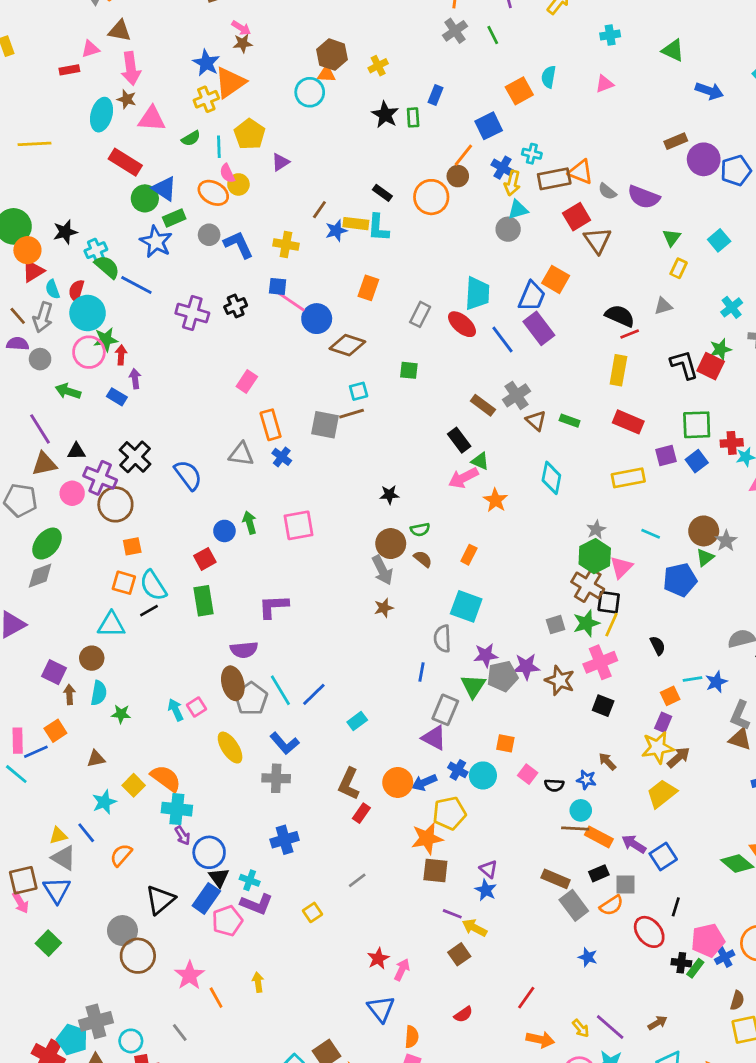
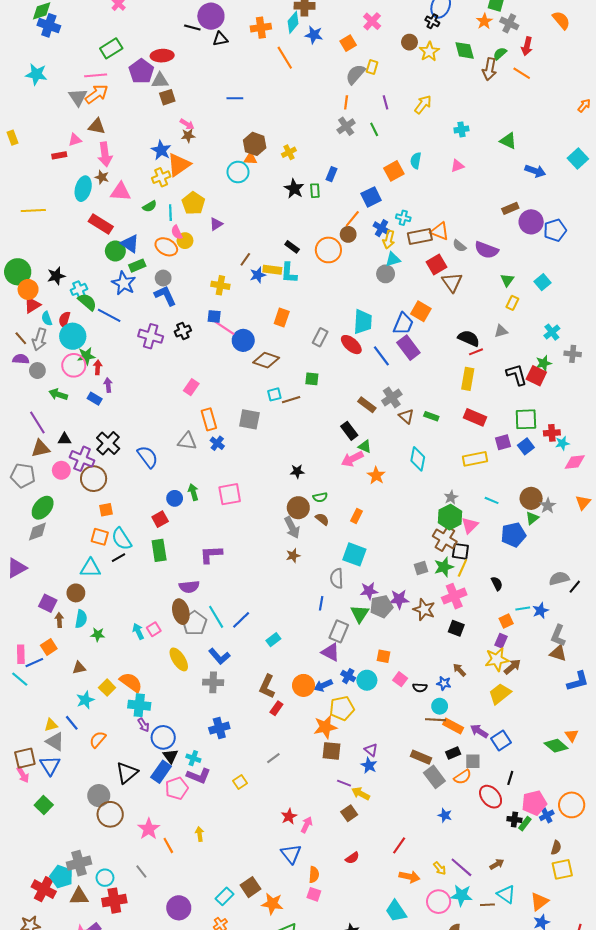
blue L-shape: (238, 245) -> (165, 296), moved
brown line: (352, 414) -> (291, 400), moved

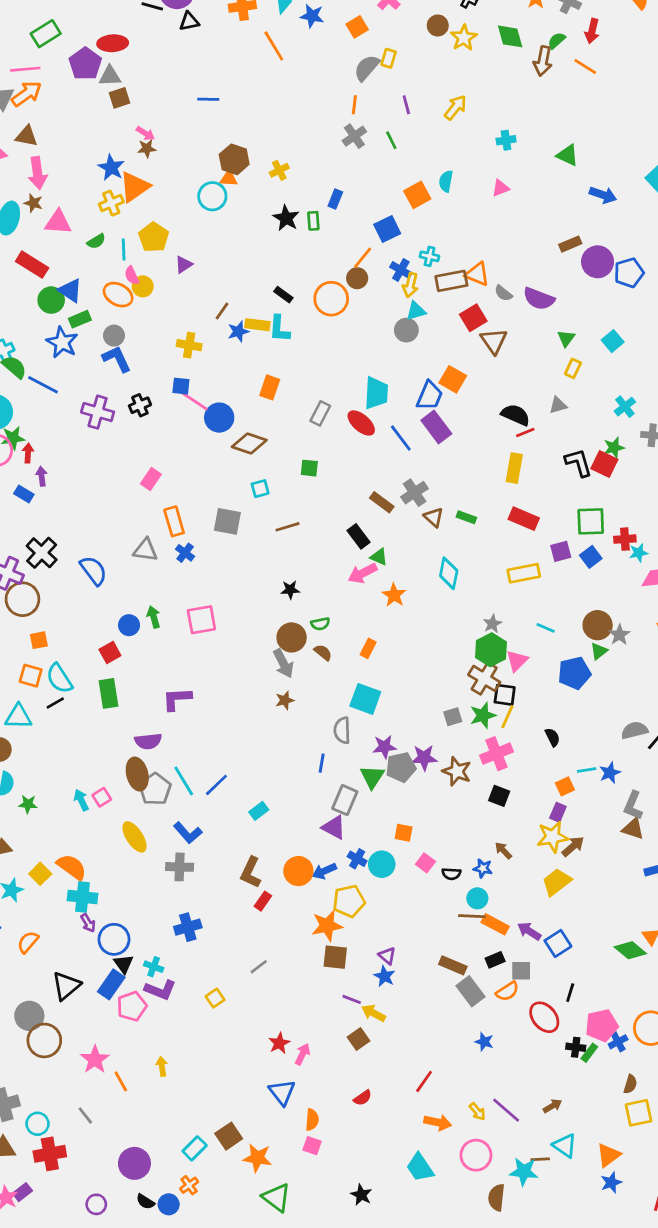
brown line: (291, 400) -> (287, 527), moved
cyan star: (461, 895) -> (524, 1172), moved

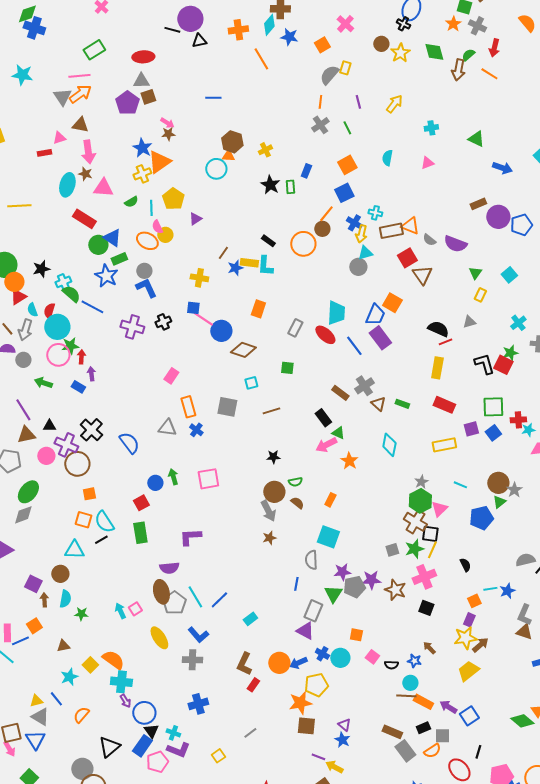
purple pentagon: (85, 64) -> (127, 103), moved
orange square: (417, 195) -> (347, 165), moved

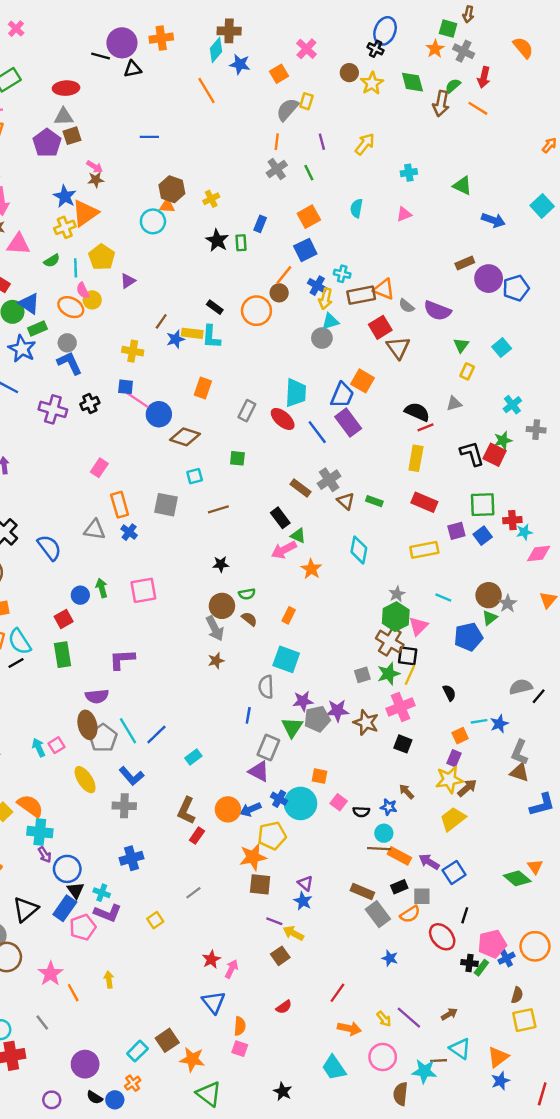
orange cross: (238, 30) -> (161, 38), moved
cyan circle: (340, 658) -> (301, 803), size x1.4

